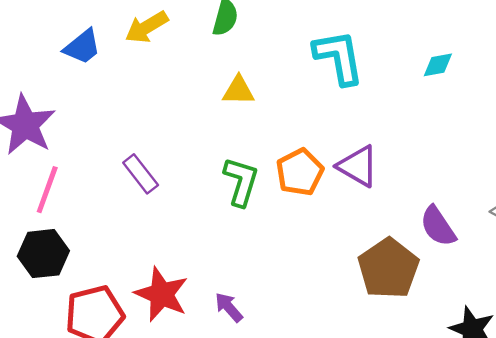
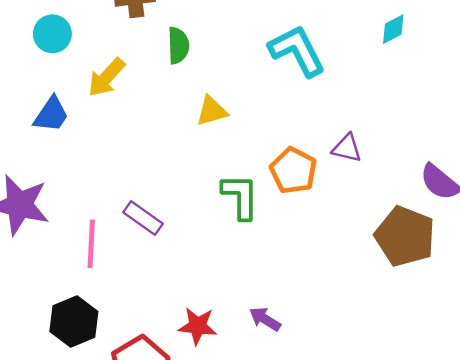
purple triangle: (358, 166) -> (347, 148), size x0.7
pink line: (47, 190) -> (91, 244), moved
red star: (162, 294) -> (198, 326), size x0.7

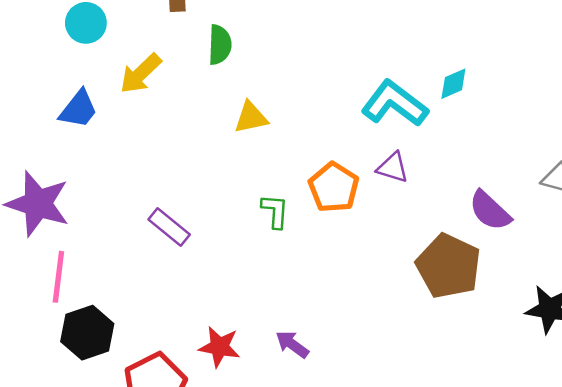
cyan diamond: (393, 29) -> (453, 84), moved
cyan L-shape: (297, 51) -> (395, 104), moved, turned -30
green L-shape: (240, 196) -> (275, 211), size x0.7
pink line: (91, 244) -> (58, 277), moved

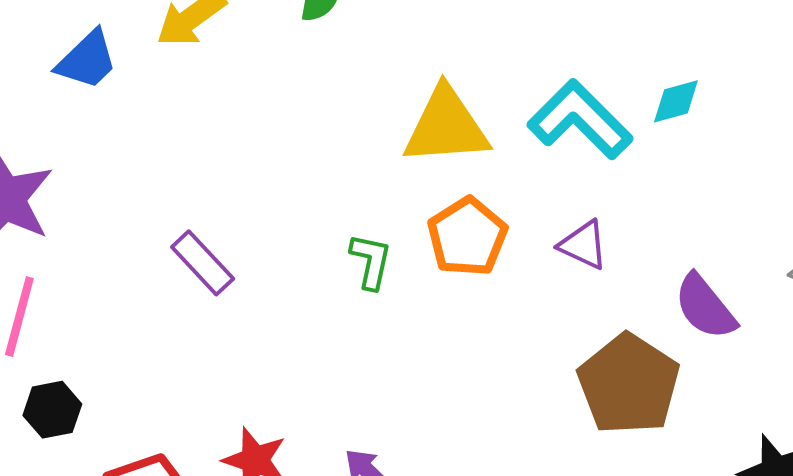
yellow triangle: (251, 117) -> (446, 126), moved, size x1.6
purple triangle: (393, 167) -> (583, 245), moved
black hexagon: (87, 333) -> (52, 410), size x0.7

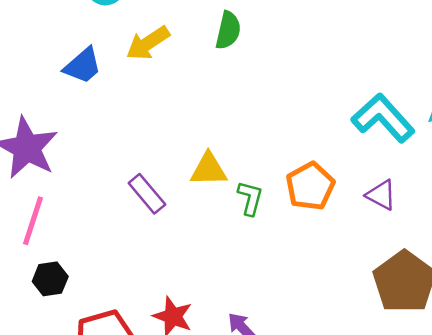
yellow triangle: (446, 126) -> (209, 169), moved, size x0.7

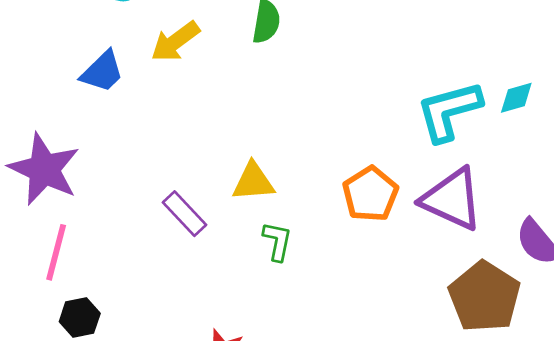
cyan L-shape: (383, 118) -> (449, 111), turned -60
purple triangle: (381, 195) -> (452, 199), size x1.8
green L-shape: (250, 198) -> (277, 241), moved

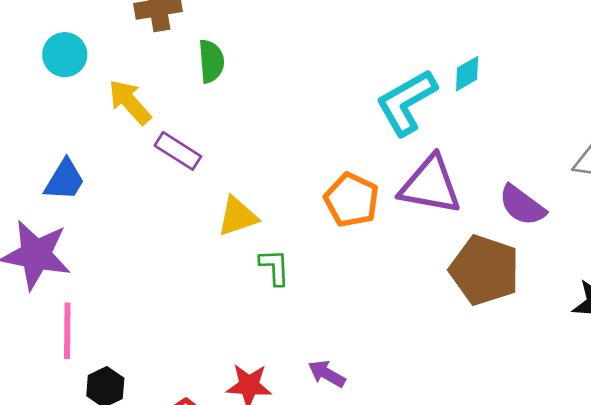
yellow arrow: (175, 42) -> (130, 102), turned 99
blue trapezoid: (102, 72) -> (65, 180), moved
purple rectangle: (184, 214) -> (178, 151), moved

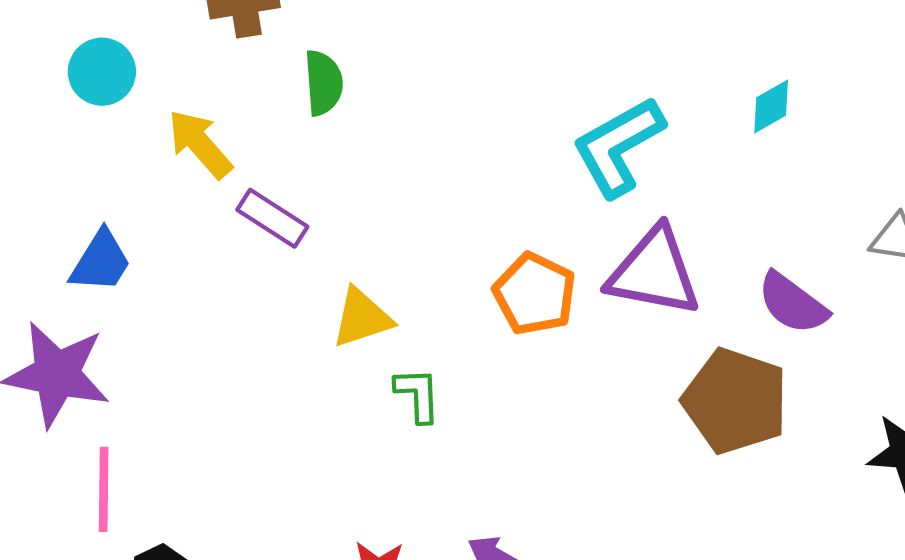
cyan diamond: (467, 74) -> (771, 106), moved

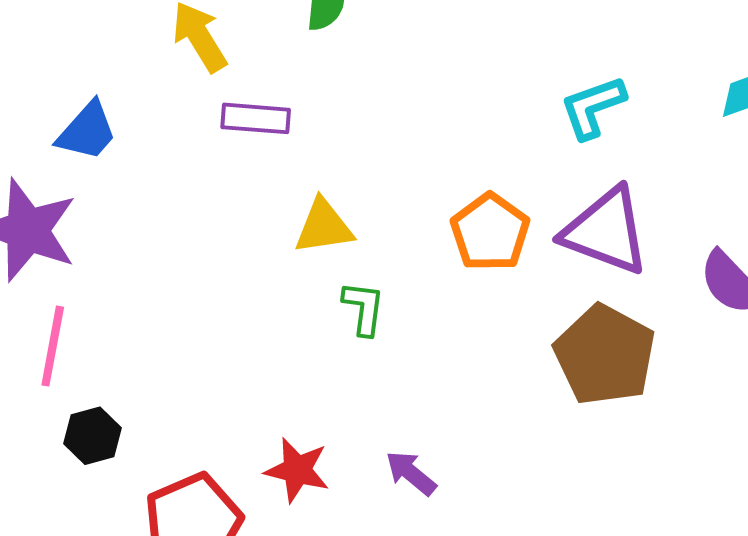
cyan L-shape: (618, 147) -> (593, 107), size x0.7
purple rectangle: (272, 218) -> (256, 118), turned -38
brown pentagon: (735, 401) -> (605, 355), moved

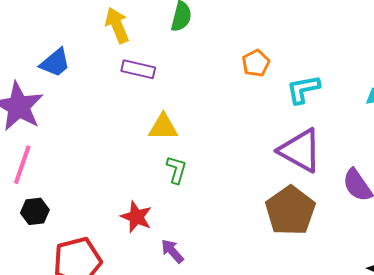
orange pentagon: (490, 232) -> (256, 63), moved, size x0.7
red star: (297, 470) -> (136, 217), moved
purple arrow: (411, 473) -> (172, 251), moved

